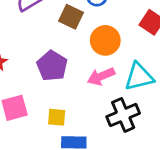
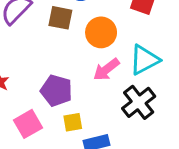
purple pentagon: (52, 66) -> (56, 91), moved

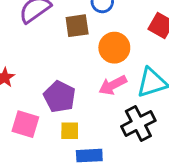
brown square: (60, 18) -> (77, 26), turned -30
pink square: (28, 124) -> (25, 124), turned 36

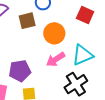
purple pentagon: (60, 97) -> (20, 71), turned -30

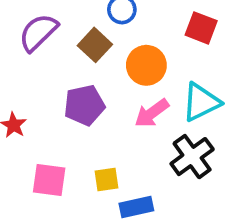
brown square: (27, 21) -> (95, 45), turned -30
purple pentagon: (20, 71) -> (84, 105), moved

